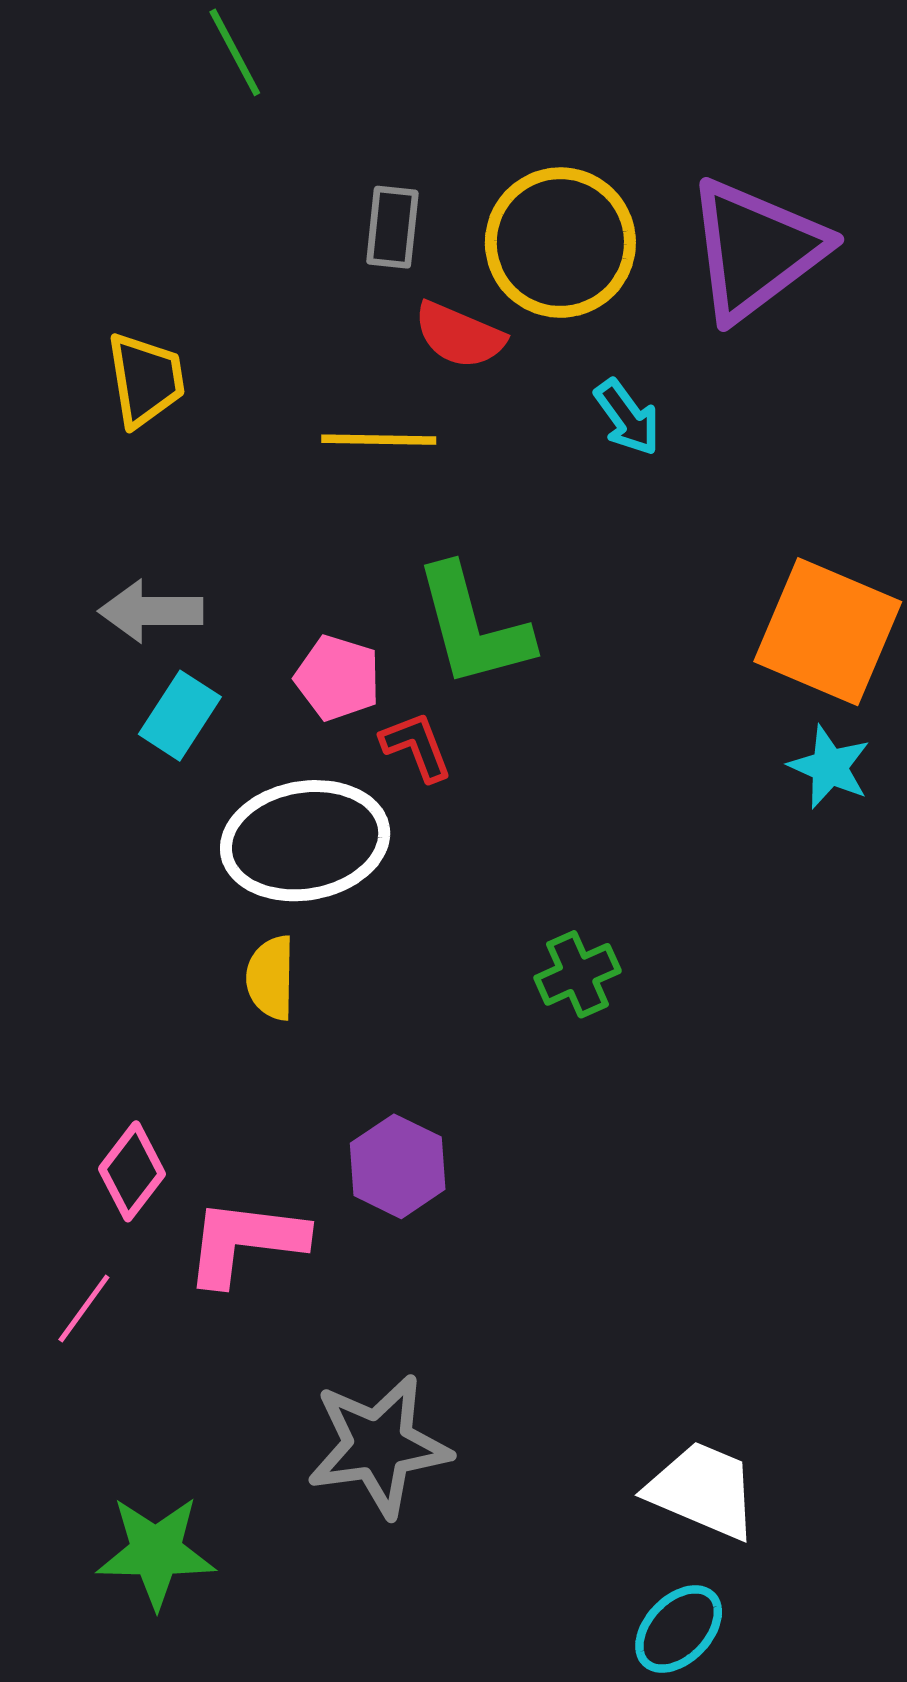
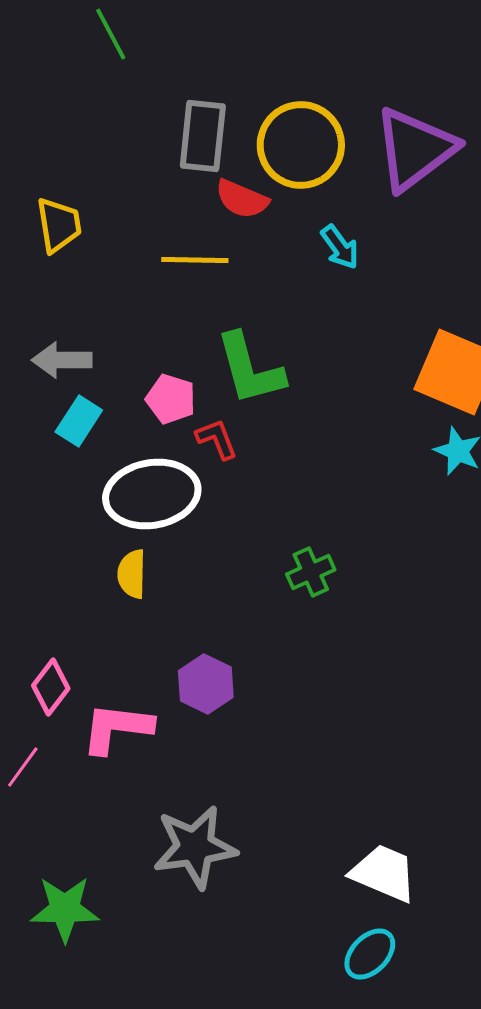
gray rectangle: (392, 227) -> (203, 136), size x1.5

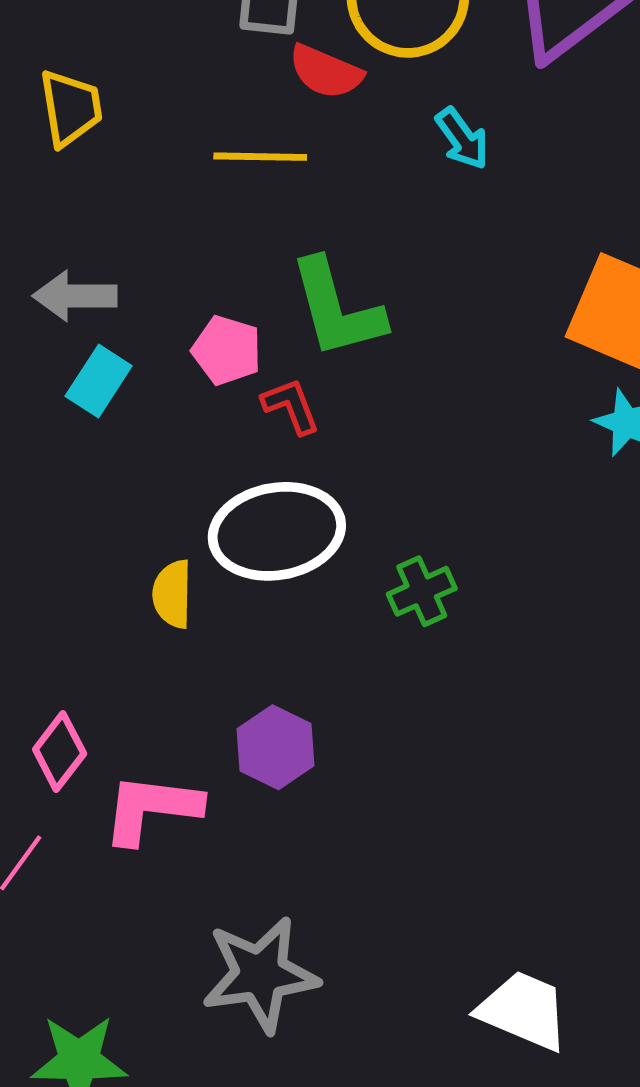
white ellipse: (152, 494) -> (277, 531), moved

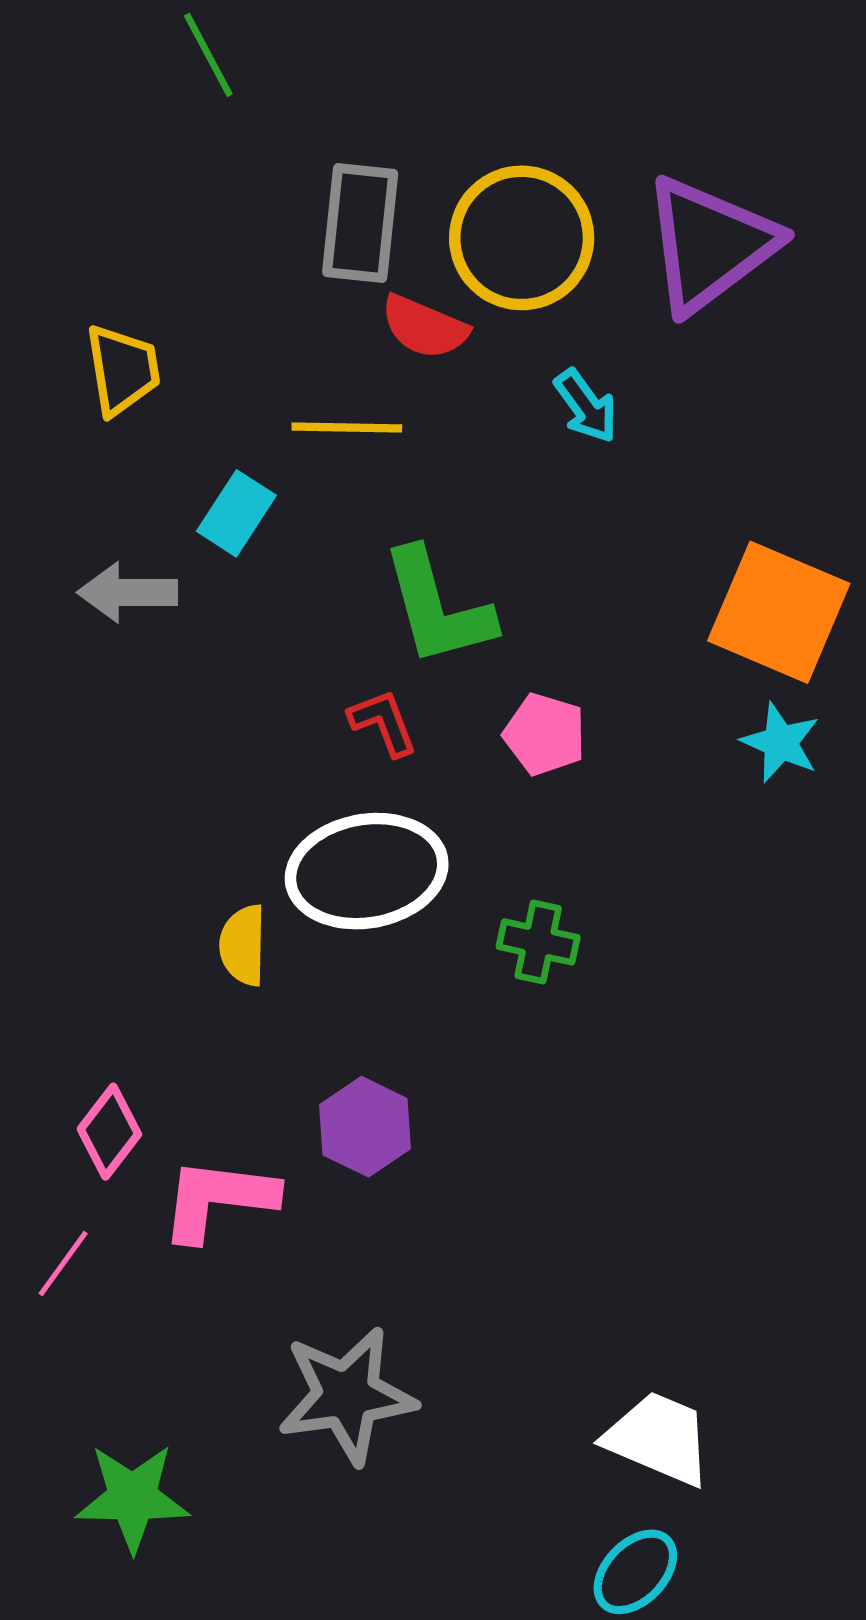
pink pentagon: (227, 350) -> (545, 734), moved
cyan rectangle: (99, 381) -> (236, 513), moved
green cross: (422, 591) -> (538, 942), turned 36

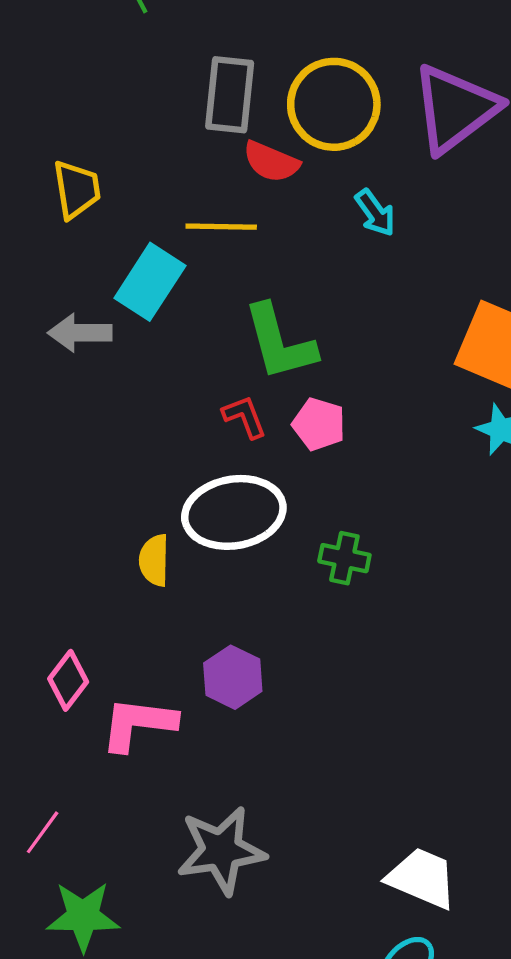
cyan rectangle: (236, 513) -> (150, 282), size x1.4
pink pentagon: (545, 734) -> (319, 424), moved
pink line: (63, 1264) -> (43, 832), moved

